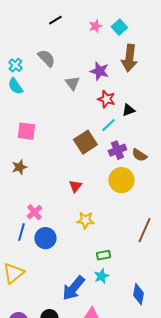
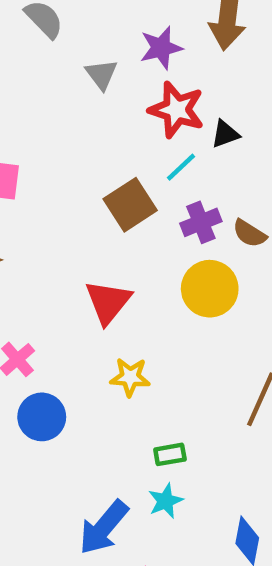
purple star: (99, 71) -> (161, 48), turned -30
red star: (106, 99) -> (177, 110), size x1.4
red triangle: (75, 186) -> (108, 302), size x1.6

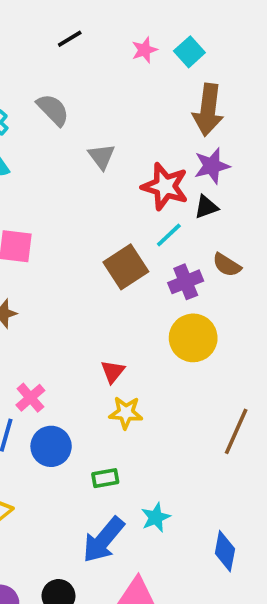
purple star: (161, 48) -> (212, 166), moved
brown semicircle: (249, 233) -> (227, 265), moved
red triangle: (108, 302) -> (113, 372), moved, size x0.6
green rectangle: (170, 454) -> (105, 478), moved

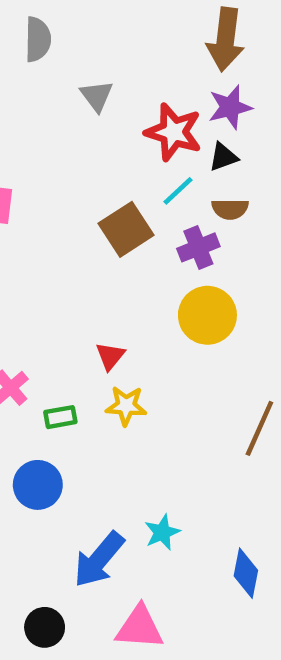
gray semicircle: (53, 110) -> (38, 39), turned 45
brown semicircle: (227, 265) -> (230, 209), moved, turned -32
blue circle: (51, 446) -> (38, 485), moved
green rectangle: (105, 478) -> (60, 417), moved

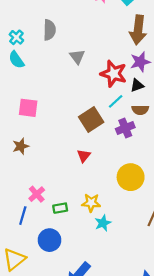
yellow circle: (207, 315) -> (131, 177), moved
red triangle: (110, 356) -> (84, 156), moved
cyan star: (162, 532) -> (103, 223), moved

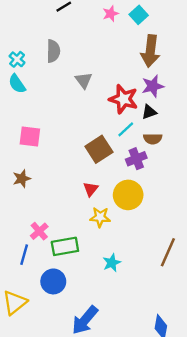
yellow circle: (131, 177) -> (128, 195), moved
yellow star: (91, 203) -> (100, 217), moved
green rectangle: (60, 208) -> (65, 246), size x1.6

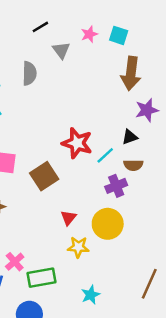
cyan square: (139, 15) -> (119, 35), turned -30
gray triangle: (84, 80) -> (61, 50), moved
purple star: (153, 86) -> (147, 110), moved
red star: (123, 99) -> (77, 143), moved
brown square: (99, 149) -> (44, 176), moved

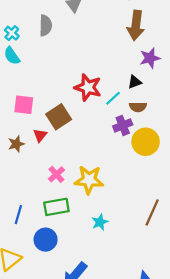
red triangle: (69, 218) -> (40, 135), moved
yellow circle: (108, 224) -> (146, 142), moved
yellow star: (78, 247) -> (89, 180), size x1.5
pink cross: (15, 262) -> (56, 174), moved

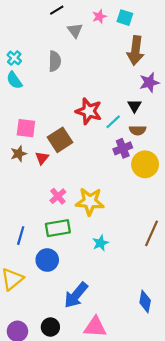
gray semicircle: (46, 25) -> (55, 61), moved
black triangle: (135, 82) -> (134, 106), turned -40
brown star: (16, 144) -> (19, 154), moved

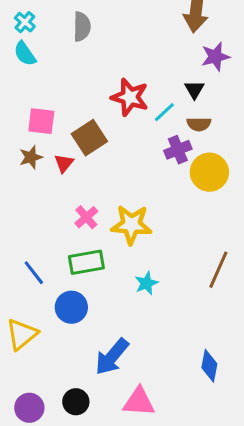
blue line: (21, 236) -> (34, 273), turned -54

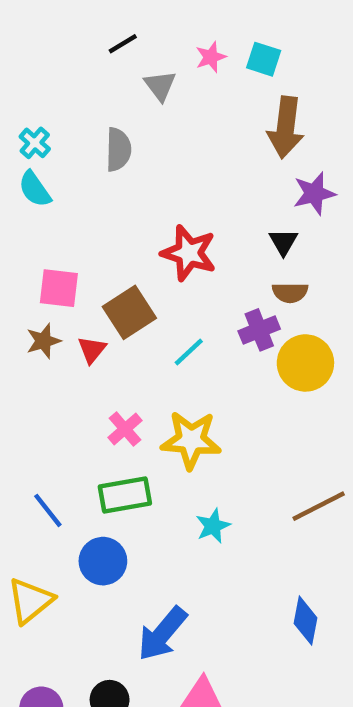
cyan line: (164, 112) -> (189, 352), moved
brown line: (218, 270) -> (319, 506), turned 39
blue diamond: (209, 366) -> (305, 621), moved

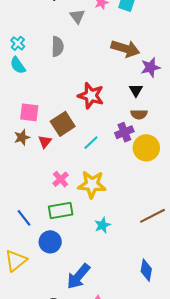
brown arrow: (286, 127) -> (125, 49), moved, turned -80

